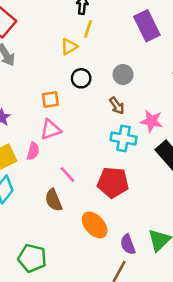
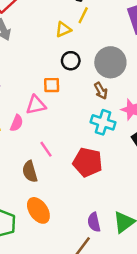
gray circle: (123, 75) -> (110, 62), size x1.6
orange square: (50, 100) -> (52, 85), moved
orange ellipse: (95, 225) -> (38, 210), moved

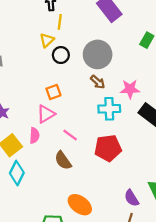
black circle: (71, 61) -> (61, 55), moved
pink line: (46, 149) -> (70, 135), moved
brown semicircle: (30, 171) -> (63, 160), moved

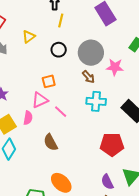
yellow triangle: (47, 40) -> (29, 37), moved
pink star: (130, 89) -> (115, 67), moved
pink line: (70, 135) -> (61, 112), moved
red pentagon: (108, 148) -> (112, 144), moved

